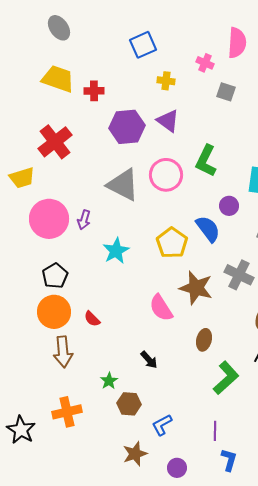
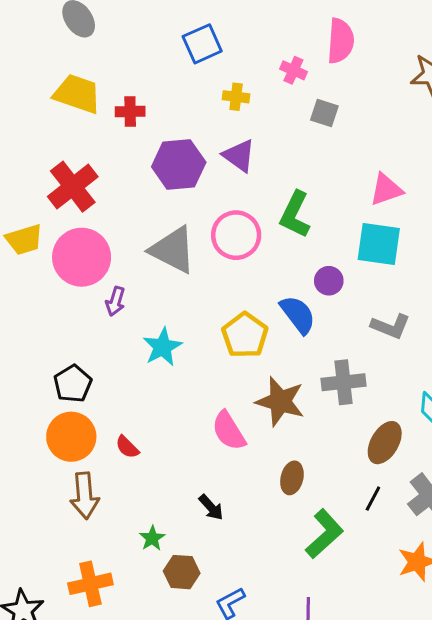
pink circle: (49, 219) -> (82, 257), moved
gray cross: (239, 275) -> (343, 382), turned -32

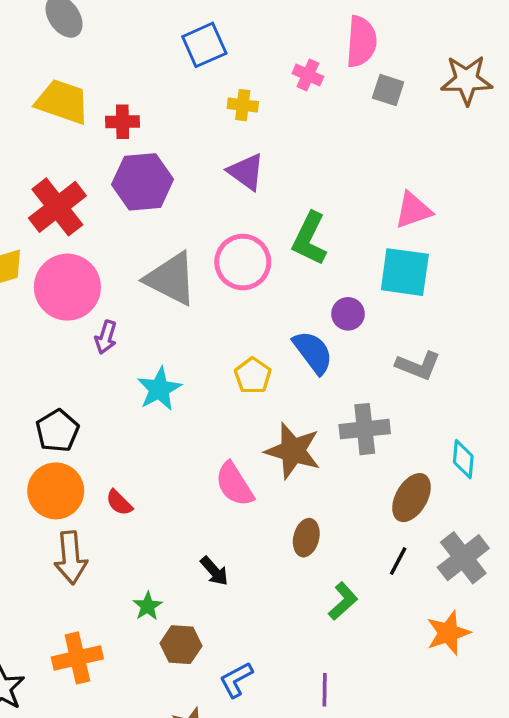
gray square: (324, 113) -> (388, 90), moved
purple hexagon: (179, 164) -> (143, 182), moved
yellow pentagon: (245, 335) -> (253, 376), size x0.7
green L-shape: (324, 534) -> (343, 601), size x0.7

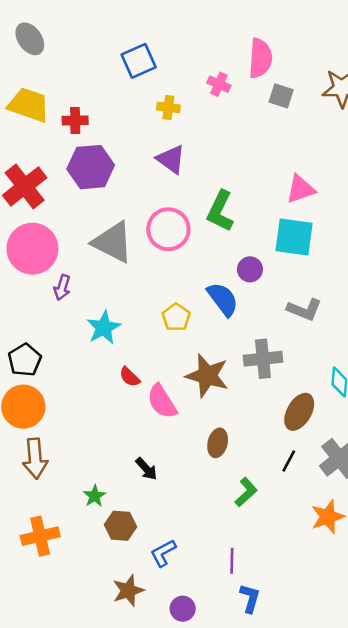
red semicircle: (119, 503) -> (130, 377), moved

